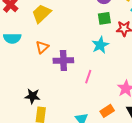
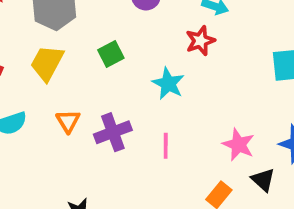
green square: (104, 18) -> (111, 54), moved

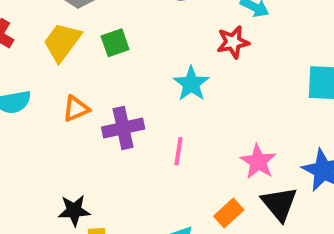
green square: (111, 54) -> (115, 43), moved
orange triangle: (68, 121) -> (76, 109), turned 30
black triangle: (263, 180) -> (279, 204), size x1.4

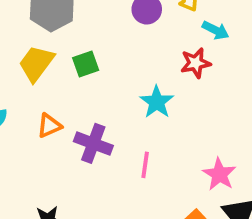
purple cross: (123, 128) -> (93, 143), turned 33

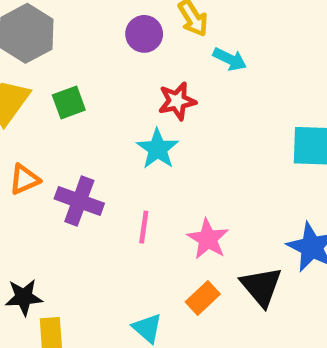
red star: (196, 63) -> (177, 101), moved
pink star: (219, 174) -> (208, 239), moved

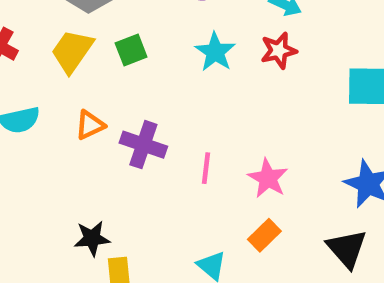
red star: (177, 101) -> (279, 51), moved
cyan star: (158, 149) -> (215, 52), moved
black triangle: (261, 287) -> (347, 249), moved

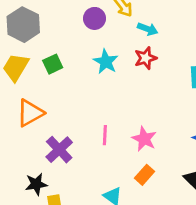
orange triangle: (90, 125) -> (30, 113), size x1.5
purple cross: (143, 145) -> (59, 150), moved, turned 32

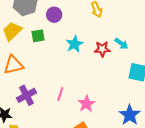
purple circle: (94, 18) -> (54, 15), moved
cyan arrow: (148, 29) -> (121, 44), moved

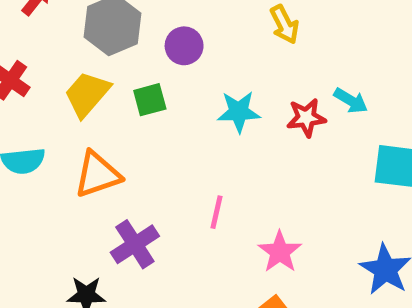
cyan star: (74, 44) -> (239, 112), turned 30
pink line: (60, 94) -> (217, 212), moved

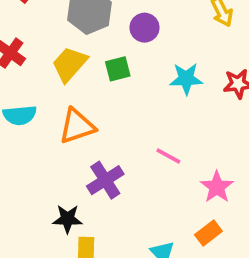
pink line: (217, 212) -> (168, 156), turned -75

